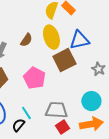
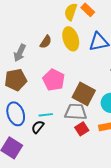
brown square: (64, 60) -> (84, 94), moved, turned -35
cyan line: (26, 113) -> (46, 115), turned -64

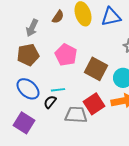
gray trapezoid: (76, 112) -> (76, 115), moved
blue ellipse: (16, 114) -> (28, 89), turned -30
red square: (82, 129) -> (94, 104), size x1.5

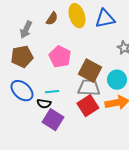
black semicircle: (50, 102) -> (44, 104), turned -120
gray trapezoid: (76, 115) -> (89, 88), moved
purple square: (24, 123) -> (53, 120), moved

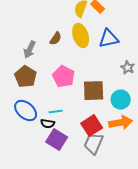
brown pentagon: (22, 57) -> (26, 77), turned -30
brown square: (90, 71) -> (94, 91), turned -30
gray trapezoid: (89, 88) -> (94, 144), moved, turned -70

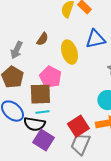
yellow ellipse: (81, 36) -> (69, 52), moved
brown square: (94, 91) -> (40, 94), moved
black semicircle: (48, 124) -> (34, 124), size x1.5

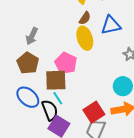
brown semicircle: (42, 39) -> (85, 18), moved
cyan line: (42, 112) -> (58, 98), turned 64
black semicircle: (34, 124) -> (50, 110), turned -120

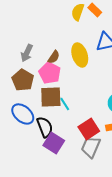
brown semicircle: (85, 18) -> (54, 57), moved
pink pentagon: (66, 63) -> (50, 73), moved
cyan line: (58, 98) -> (65, 104), moved

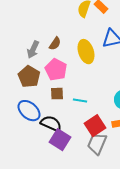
brown semicircle: (54, 57) -> (55, 44), moved
brown square: (51, 97) -> (57, 94), size x0.6
cyan line: (65, 104) -> (80, 101), moved, turned -48
black semicircle: (45, 127) -> (51, 124), turned -45

